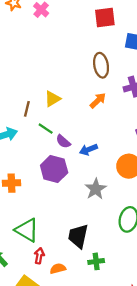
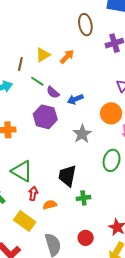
orange arrow: (98, 100) -> (67, 57), moved

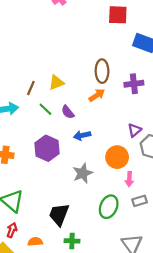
brown ellipse: (85, 25) -> (102, 71), moved
orange arrow: (67, 57) -> (97, 95), moved
purple semicircle: (53, 92) -> (68, 112), moved
red arrow: (33, 194) -> (12, 230), moved

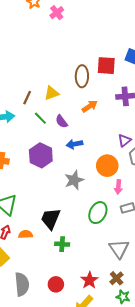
red square: (118, 15) -> (106, 66), moved
brown ellipse: (102, 71) -> (82, 76), moved
orange semicircle: (35, 242) -> (26, 234), moved

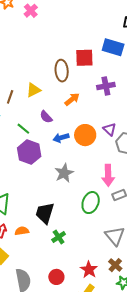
green line: (40, 118) -> (23, 129), moved
purple triangle: (125, 141) -> (110, 129), turned -32
orange circle: (107, 166) -> (85, 135), moved
pink arrow: (118, 187) -> (108, 175), size x1.5
green cross: (62, 244) -> (59, 237), turned -32

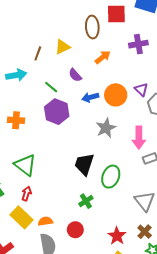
gray star: (64, 173) -> (106, 128), moved
green ellipse: (91, 203) -> (111, 177), moved
black trapezoid: (45, 213) -> (84, 164), moved
orange semicircle: (22, 231) -> (45, 221), moved
red circle: (56, 277) -> (75, 230), moved

